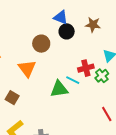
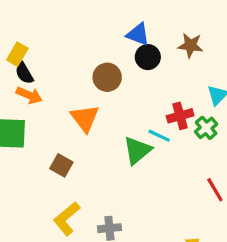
green triangle: (59, 89) -> (137, 150), turned -30

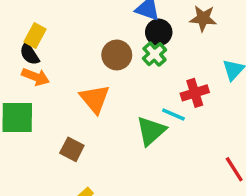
yellow rectangle: (17, 54) -> (35, 36), moved
green cross: (206, 128) -> (155, 54), moved

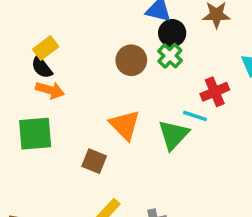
yellow rectangle: (35, 36) -> (46, 48), turned 30
orange triangle: (95, 99) -> (125, 125), moved

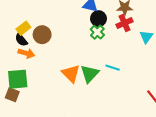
brown circle: (131, 60) -> (42, 35), moved
red cross: (215, 92) -> (124, 23), moved
green triangle: (174, 135) -> (90, 74), moved
brown square: (94, 161) -> (12, 95), moved

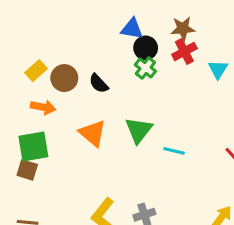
black semicircle: (21, 40) -> (99, 83), moved
cyan line: (113, 68) -> (174, 151), moved
orange triangle: (71, 74) -> (93, 133), moved

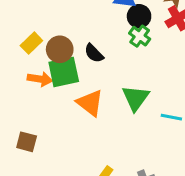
green square: (33, 146) -> (64, 72), moved

